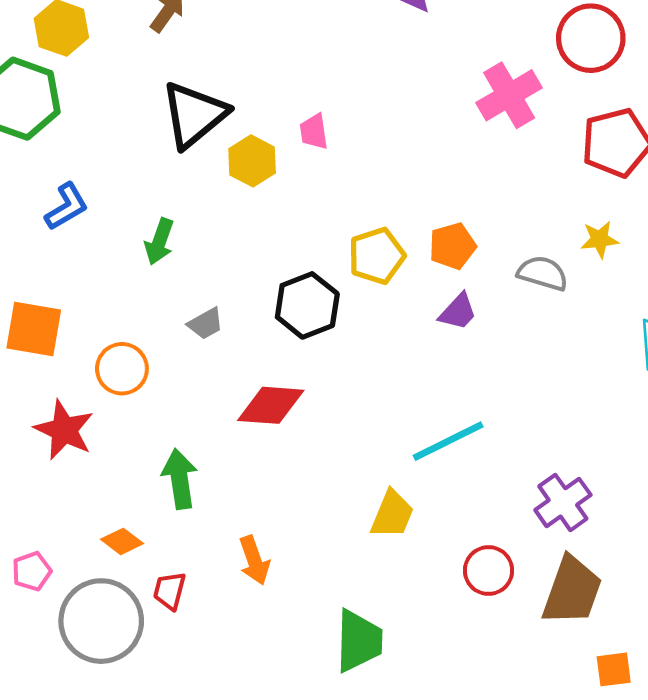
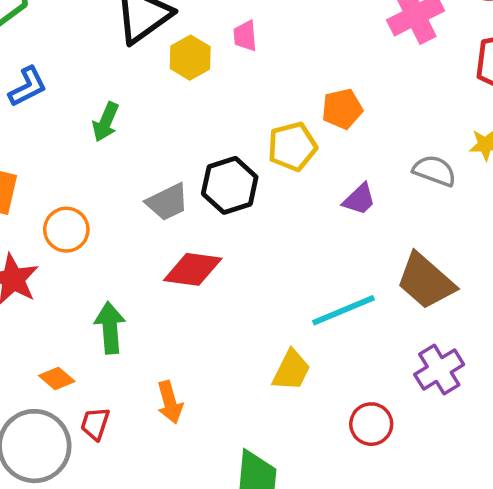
orange pentagon: (452, 246) -> (342, 109), moved
gray trapezoid: (206, 324) -> (167, 202), moved, size x1.4
brown trapezoid: (572, 591) -> (426, 281), moved, turned 108

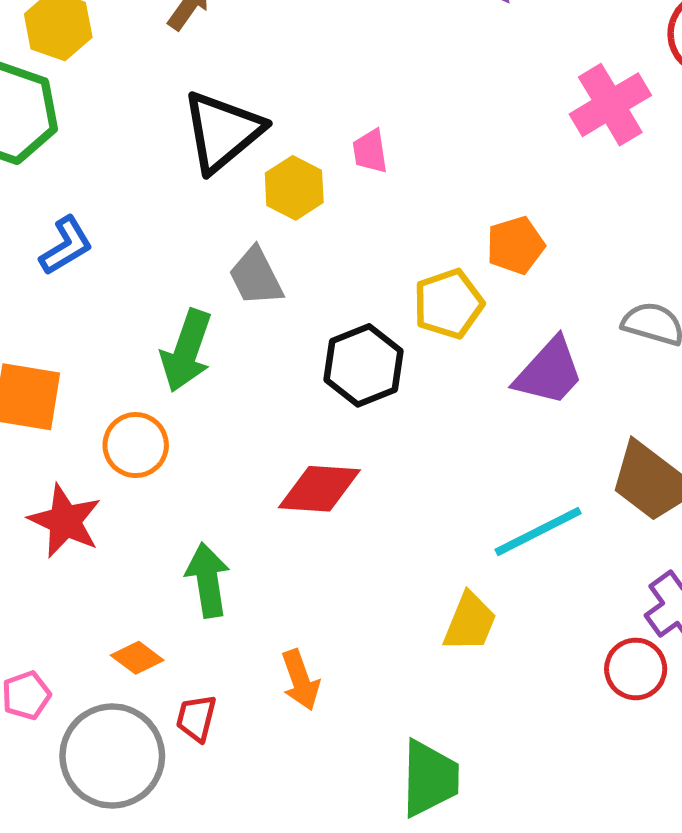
green arrow: (106, 122) -> (186, 351), moved, size x1.4
purple trapezoid: (359, 199) -> (549, 372), size x1.5
gray trapezoid: (167, 202) -> (256, 277), moved, turned 93
red circle: (371, 424) -> (636, 669), moved

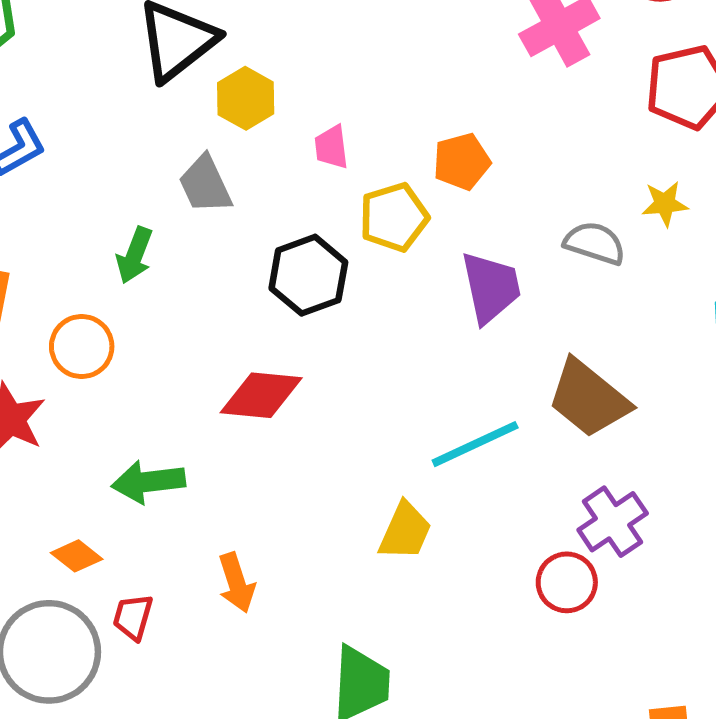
pink trapezoid: (370, 151) -> (331, 147), moved
green arrow: (186, 351) -> (135, 255), size x0.7
purple trapezoid: (549, 372) -> (491, 287), turned -56
green arrow: (208, 580) -> (148, 482), turned -90

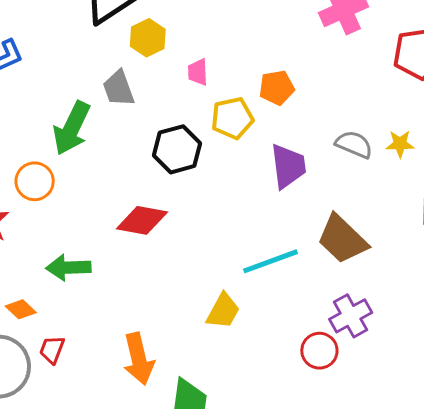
yellow star: (665, 204) -> (400, 144), moved
green arrow: (135, 255) -> (72, 128), size x1.6
orange arrow: (236, 583) -> (139, 359), moved, size x1.4

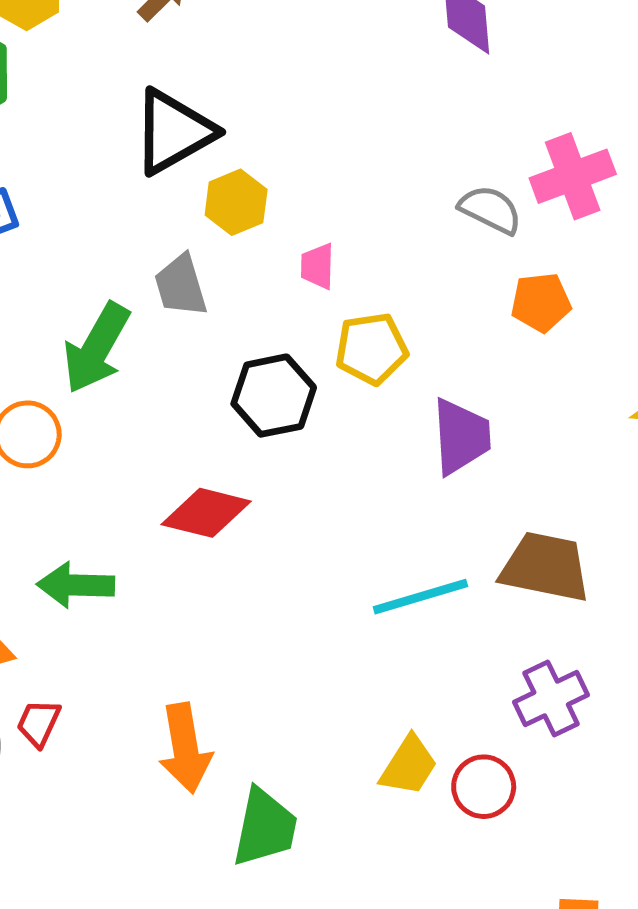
orange pentagon: (277, 88) -> (541, 302), moved
gray semicircle: (354, 144) -> (490, 210), moved
brown trapezoid: (342, 239) -> (545, 567), turned 144
yellow trapezoid: (223, 311) -> (409, 766), moved
red circle: (319, 351) -> (484, 787), moved

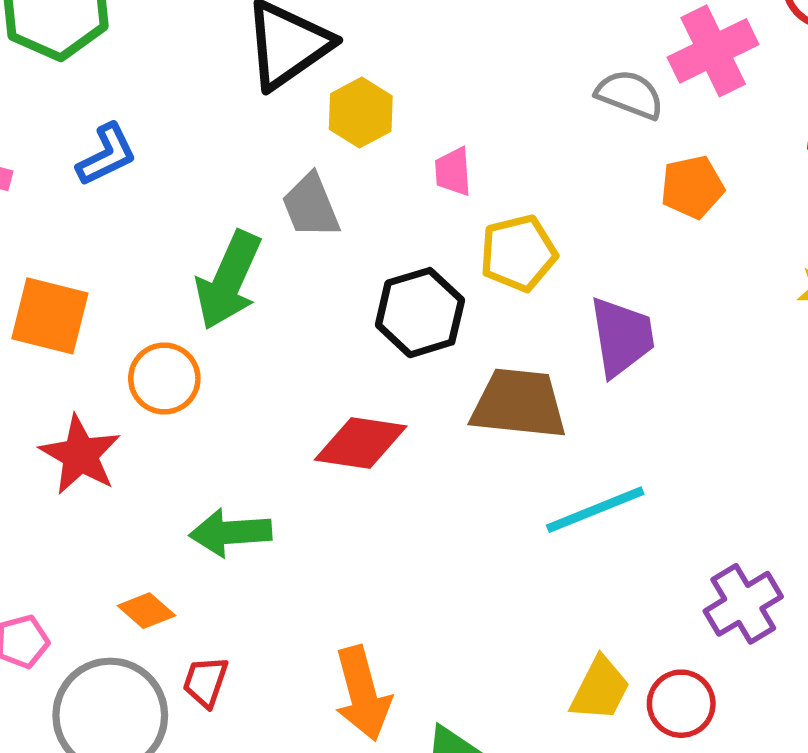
brown trapezoid: (545, 567) -> (519, 404), moved

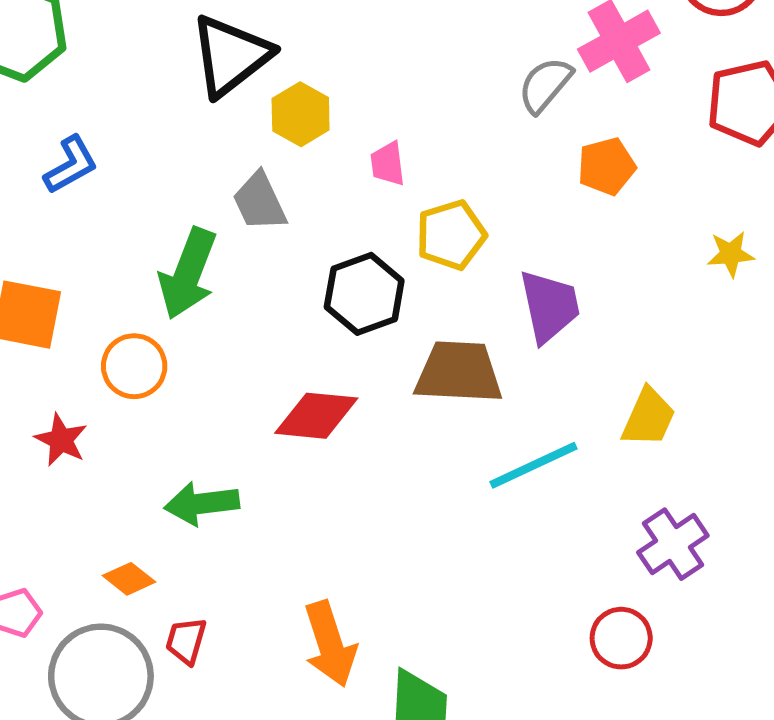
gray semicircle: (630, 94) -> (545, 85), turned -68
red star: (80, 455) -> (61, 440), size x0.7
yellow trapezoid: (600, 689) -> (648, 417), moved

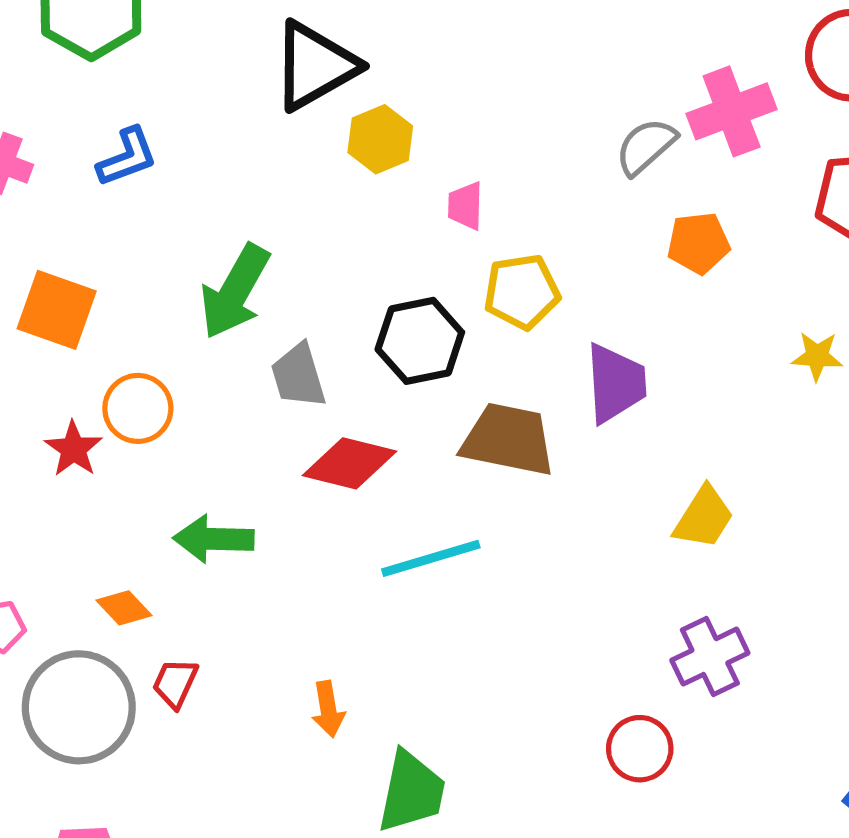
gray trapezoid: (260, 202) -> (298, 376), moved
orange circle: (134, 366) -> (138, 408), moved
cyan line: (533, 465) -> (431, 558), moved
orange arrow: (330, 644) -> (328, 709), size x0.6

